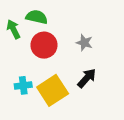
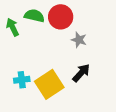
red circle: (44, 45) -> (61, 17), moved

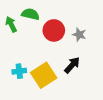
red circle: (61, 17) -> (54, 30), moved
gray star: (79, 40) -> (79, 35), moved

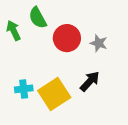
green semicircle: (30, 14) -> (38, 18), turned -132

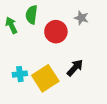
green semicircle: (38, 18) -> (32, 15), turned 36
gray star: (99, 43) -> (81, 18), moved

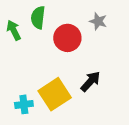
cyan cross: (20, 74) -> (24, 104), moved

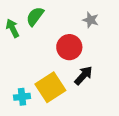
green semicircle: (38, 17) -> (35, 16), turned 30
red circle: (67, 38) -> (69, 47), moved

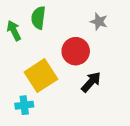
green semicircle: (35, 16) -> (38, 18), turned -30
yellow square: (50, 87) -> (41, 76), moved

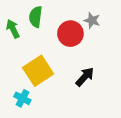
red circle: (76, 51) -> (70, 34), moved
cyan cross: (24, 105) -> (22, 98), turned 35

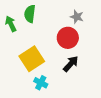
red circle: (70, 34) -> (68, 38), moved
cyan cross: (22, 98) -> (41, 83), moved

